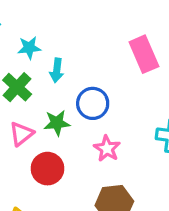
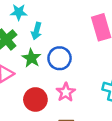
green star: (57, 123) -> (31, 58), moved, turned 30
red circle: (47, 169) -> (35, 100), moved

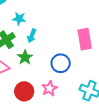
blue circle: (60, 58) -> (61, 63), moved

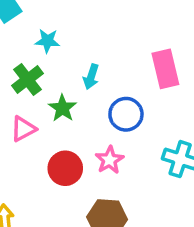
cyan arrow: (32, 36) -> (91, 77), moved

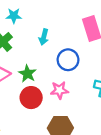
green star: (62, 108) -> (27, 74), moved
pink star: (110, 160) -> (59, 90), turned 30

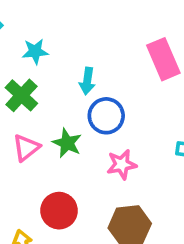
blue circle: (68, 60) -> (106, 116), moved
red circle: (31, 98) -> (59, 211), moved

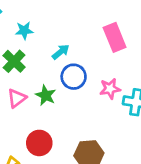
cyan arrow: (87, 81) -> (61, 52), turned -138
pink star: (122, 164) -> (110, 89), moved

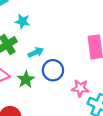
cyan arrow: (61, 52) -> (36, 52), moved

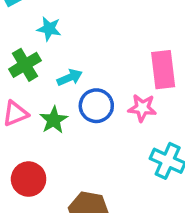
pink star: (80, 88) -> (142, 108), moved

